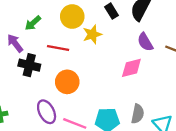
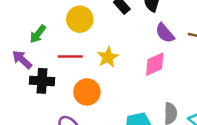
yellow star: (92, 34) -> (108, 57), moved

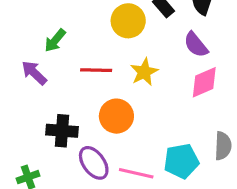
yellow circle: (80, 19) -> (128, 21), moved
purple semicircle: (165, 33) -> (196, 45), moved
black cross: (42, 81) -> (62, 131), moved

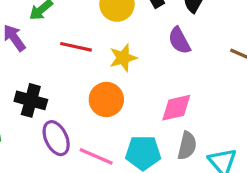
pink diamond: (204, 82) -> (176, 108), moved
orange circle: (116, 116) -> (106, 100), moved

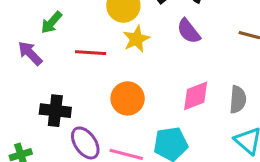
yellow star: (123, 58) -> (136, 39), moved
gray semicircle: (187, 146) -> (238, 99), moved

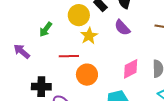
green arrow: (51, 22) -> (46, 29), moved
red line: (91, 53) -> (69, 56), moved

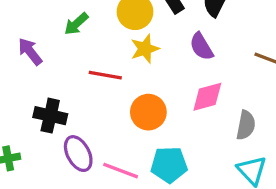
pink diamond: (131, 69) -> (207, 97), moved
orange circle: (87, 75) -> (148, 112), moved

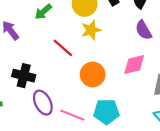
purple semicircle: (201, 47) -> (143, 30), moved
red line: (105, 75) -> (63, 48), turned 30

